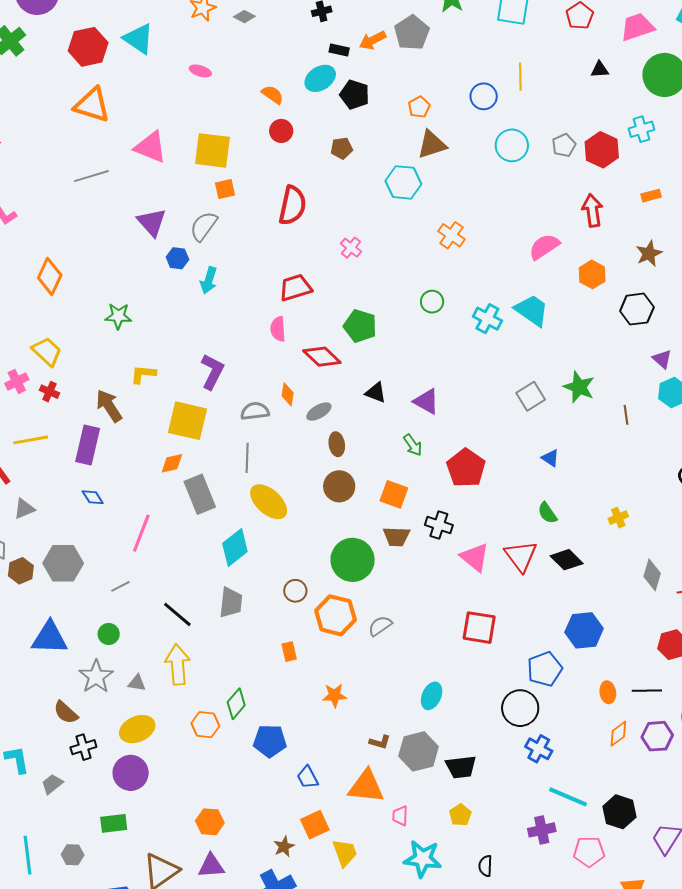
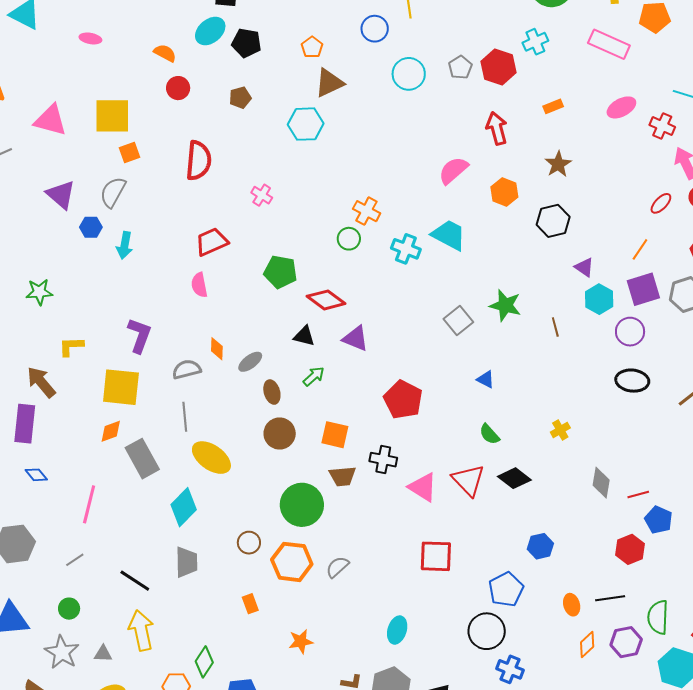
orange cross: (451, 235) -> (367, 211), moved
red diamond: (322, 357) -> (326, 300), moved
green arrow: (413, 445) -> (314, 376), moved, turned -90
blue hexagon: (584, 630) -> (540, 546), size x0.7

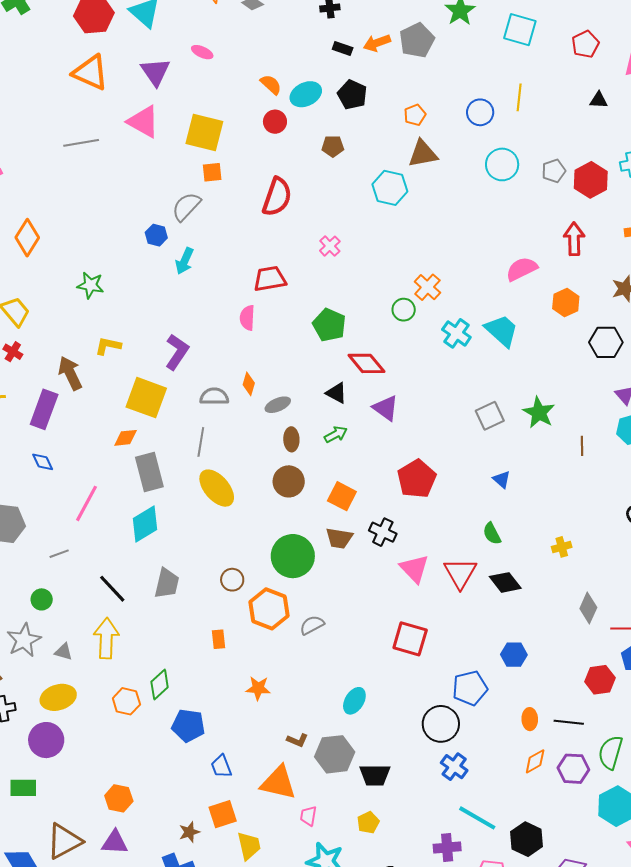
cyan ellipse: (210, 31) -> (306, 94), moved
purple triangle: (61, 195) -> (155, 72), moved
cyan diamond: (184, 507) -> (145, 524), moved

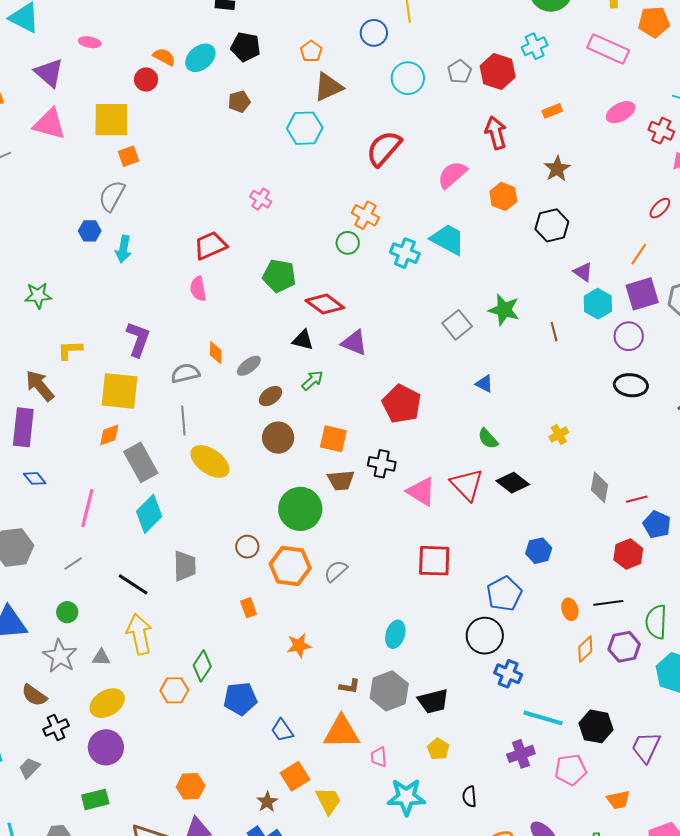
red circle: (275, 122) -> (146, 80), moved
red semicircle: (277, 197) -> (384, 148), moved, turned -144
brown ellipse: (291, 439) -> (271, 396), turned 70

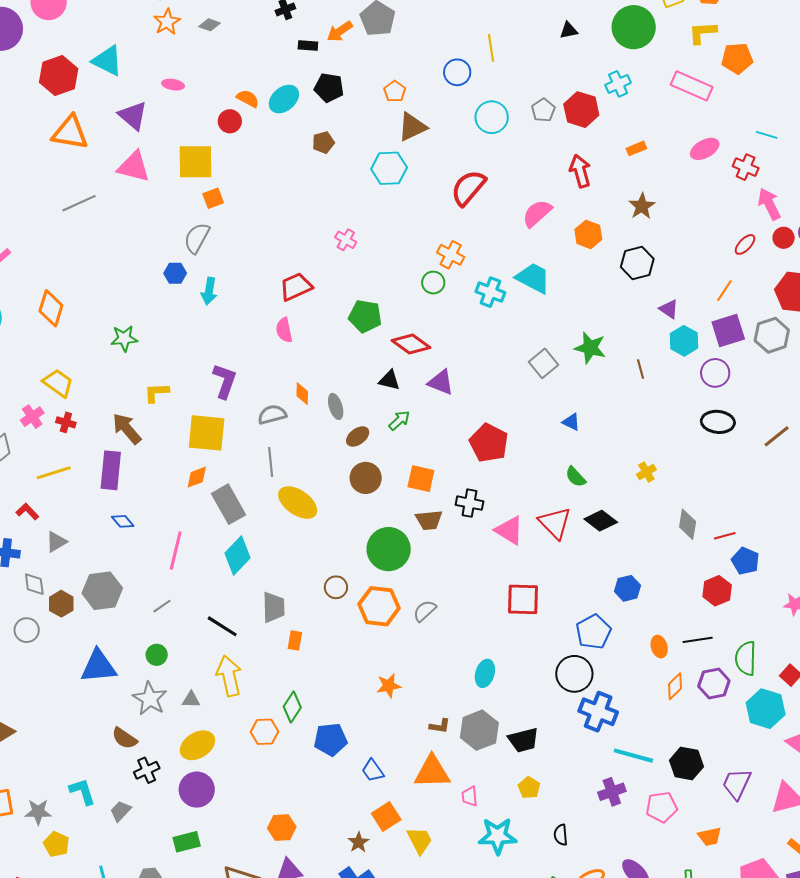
gray ellipse: (249, 366) -> (336, 406), turned -70
orange rectangle: (249, 608) -> (295, 640), moved, turned 30
blue cross: (508, 674) -> (598, 712), size x1.4

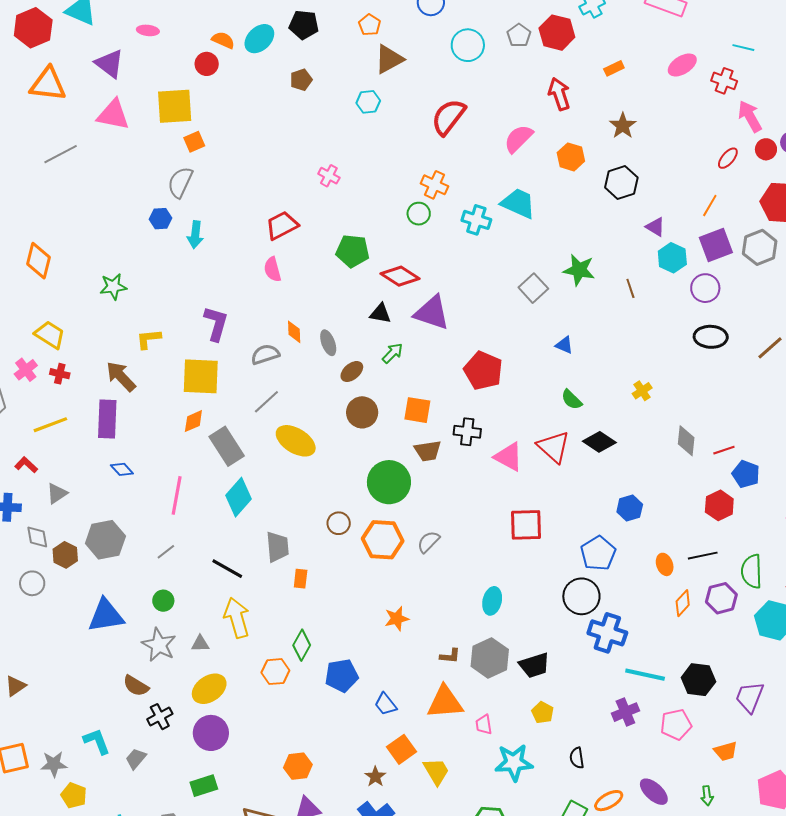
cyan hexagon: (389, 168) -> (368, 102), size x0.7
purple triangle: (441, 382) -> (432, 313), size x1.4
gray line: (271, 462) -> (266, 402), turned 56

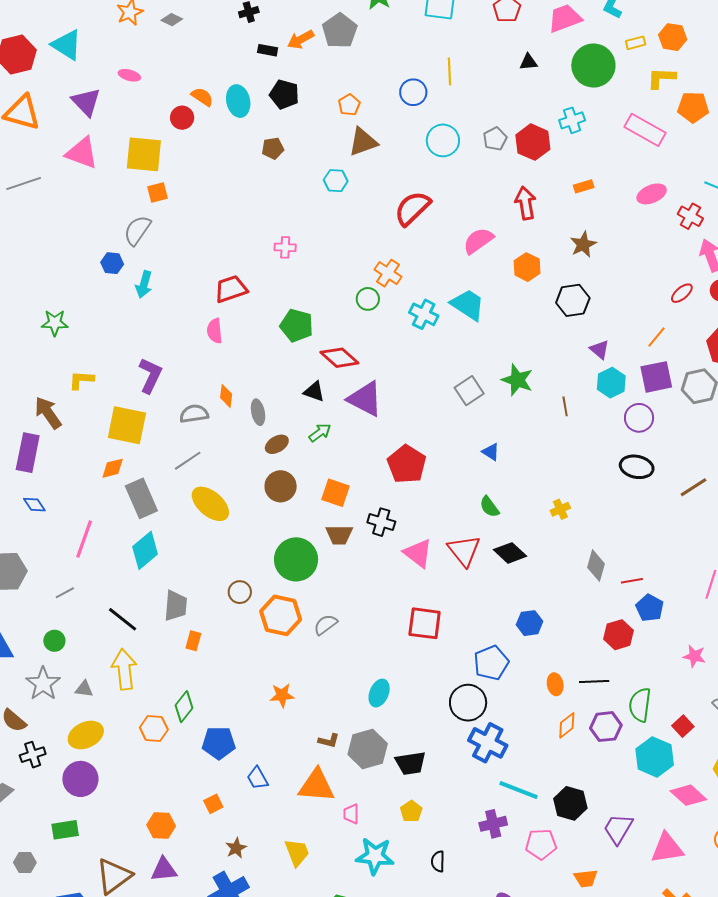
cyan ellipse: (259, 39) -> (238, 101), turned -68
pink cross: (329, 176) -> (285, 247), turned -35
orange square: (402, 749) -> (213, 804), moved, size x0.7

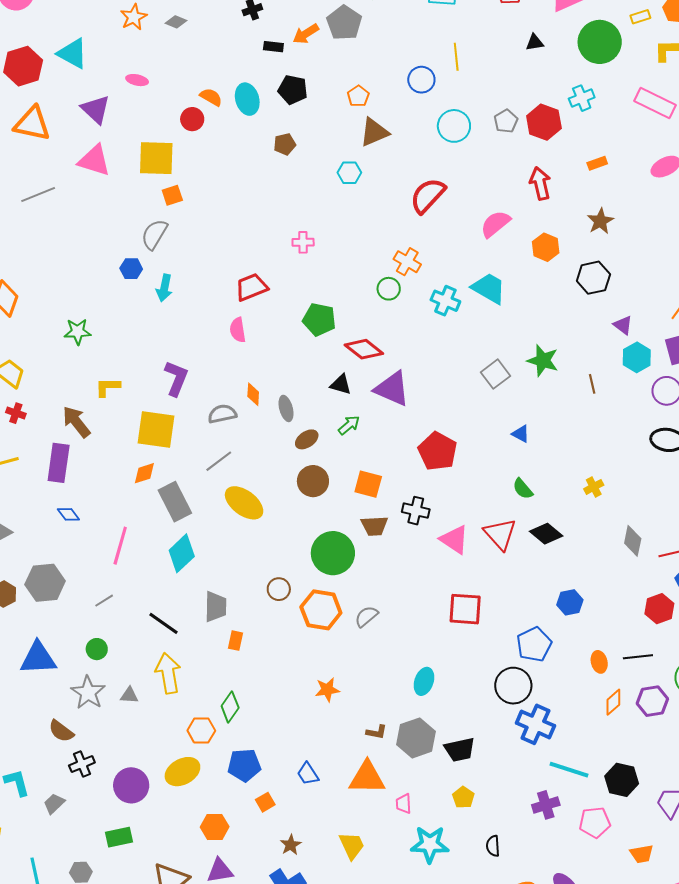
yellow ellipse: (86, 735) -> (182, 772), moved
blue pentagon: (219, 743) -> (244, 765), moved

